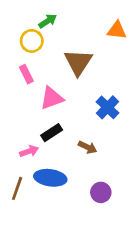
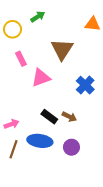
yellow circle: (32, 41) -> (13, 29), moved
black rectangle: (52, 133) -> (49, 117), moved, turned 70
pink arrow: (29, 151) -> (11, 124), moved
purple circle: (101, 192) -> (71, 147), moved

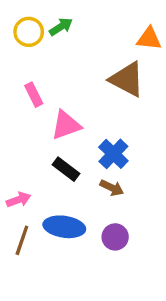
yellow circle: (13, 29) -> (29, 32), moved
brown triangle: (62, 49) -> (127, 79), moved, turned -35
blue cross: (85, 85) -> (113, 154), moved
black rectangle: (49, 117) -> (66, 169), moved

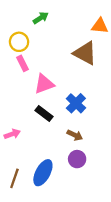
yellow circle: (29, 32) -> (19, 42), moved
brown arrow: (112, 188) -> (75, 135), moved
blue ellipse: (64, 227) -> (43, 173), moved, turned -70
brown line: (22, 240) -> (14, 178), moved

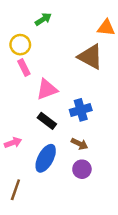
blue cross: (76, 103) -> (81, 110), turned 30
blue ellipse: (43, 173) -> (46, 158), moved

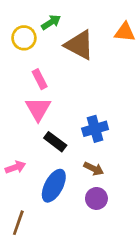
yellow circle: (20, 45) -> (24, 38), moved
brown triangle: (90, 57) -> (79, 45), moved
pink rectangle: (24, 68) -> (40, 79), moved
pink triangle: (47, 89) -> (38, 109), moved, turned -40

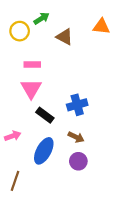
brown triangle: (79, 45) -> (65, 37), size x0.7
pink rectangle: (40, 79) -> (32, 64), turned -63

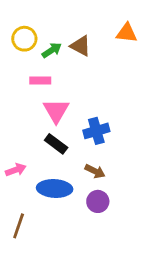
green arrow: (41, 18) -> (52, 50), moved
pink triangle: (31, 89) -> (56, 111), moved
blue ellipse: (44, 151) -> (55, 188), turned 65

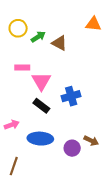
brown triangle: (81, 46) -> (59, 43), moved
pink rectangle: (40, 80) -> (22, 67), moved
brown arrow: (95, 171) -> (91, 141), moved

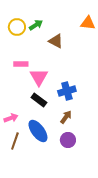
green arrow: (38, 37) -> (36, 25), moved
blue ellipse: (40, 139) -> (38, 131), turned 50
brown arrow: (91, 141) -> (66, 117), moved, turned -80
brown line: (14, 166) -> (15, 141), moved

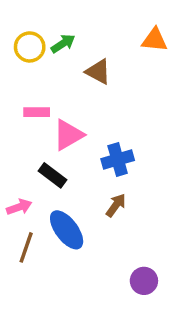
pink triangle: (39, 77) -> (68, 135), turned 30
black rectangle: (39, 100) -> (53, 175), moved
purple circle: (68, 140) -> (144, 281), moved

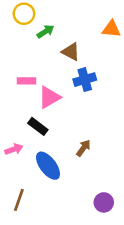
yellow circle: (30, 47) -> (24, 14), moved
blue cross: (118, 160) -> (85, 80), moved
brown line: (26, 247) -> (19, 200), moved

